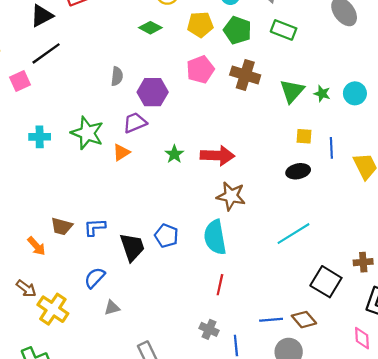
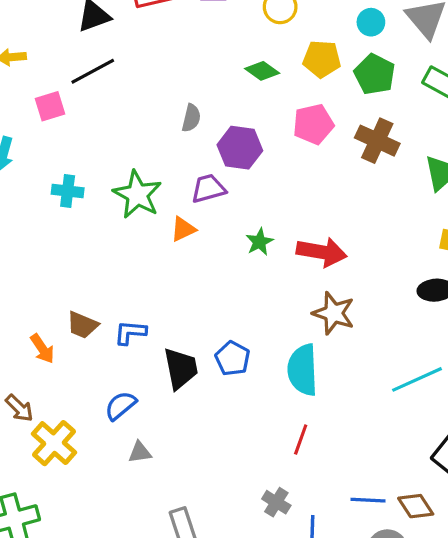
green diamond: (150, 28) -> (262, 71), moved

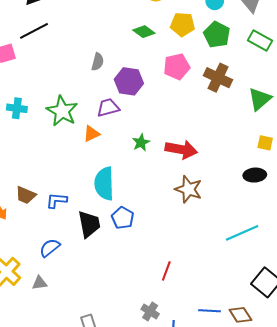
cyan semicircle: (303, 370) -> (104, 184), moved
gray triangle: (140, 452) -> (40, 283), moved

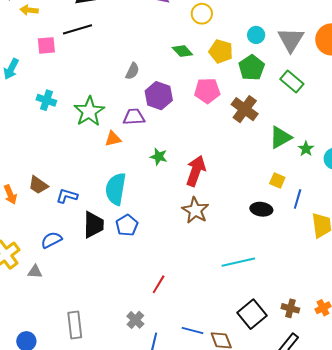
green star: (141, 143) -> (159, 157), turned 30
red arrow: (181, 150) -> (196, 171), turned -92

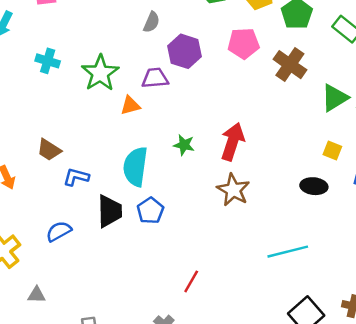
green star: (159, 157) -> (184, 145), moved
brown trapezoid: (38, 185) -> (49, 150), moved
gray triangle: (35, 272) -> (37, 295), moved

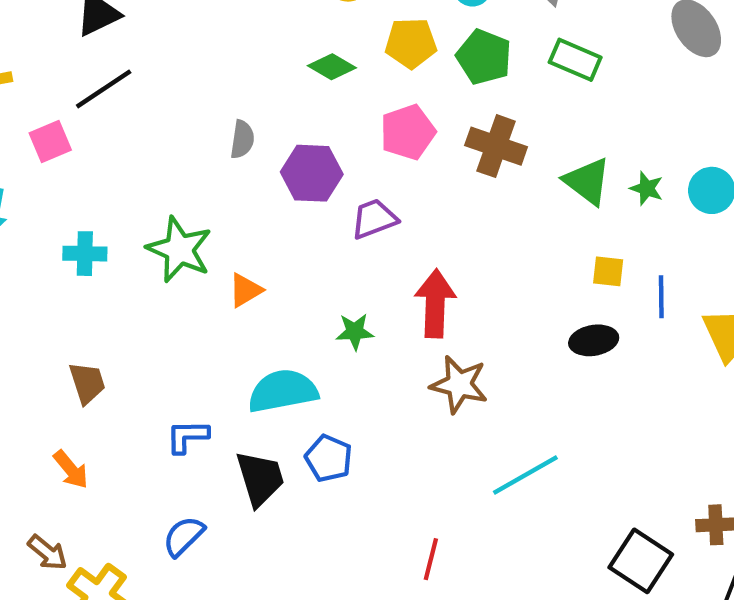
purple trapezoid: (155, 78) -> (374, 219), moved
green triangle: (335, 98) -> (587, 181), turned -36
brown trapezoid: (49, 150) -> (87, 383), moved, turned -125
cyan semicircle: (135, 167) -> (283, 391), turned 87
cyan line: (288, 252) -> (525, 475), moved

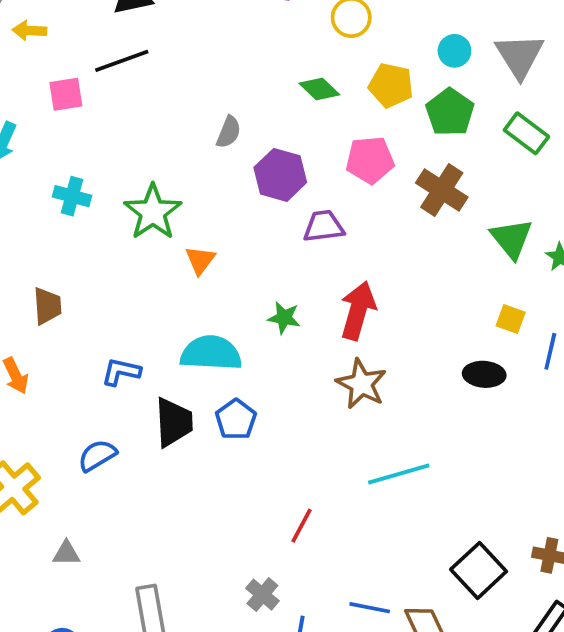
orange triangle: (245, 290) -> (200, 260), turned -36

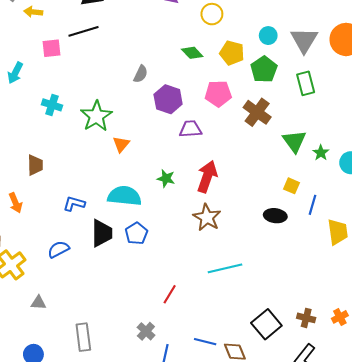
green rectangle: (526, 133) -> (306, 83), turned 35

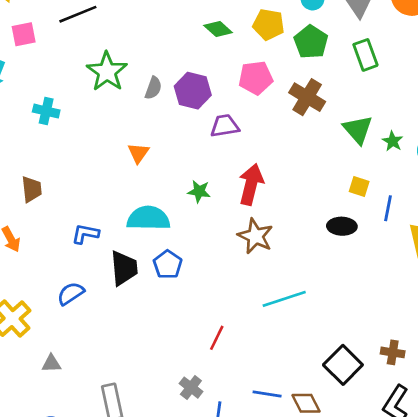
pink square: (52, 48) -> (24, 34), moved
gray semicircle: (141, 74) -> (153, 88), moved
green star: (96, 116) -> (107, 72), moved

